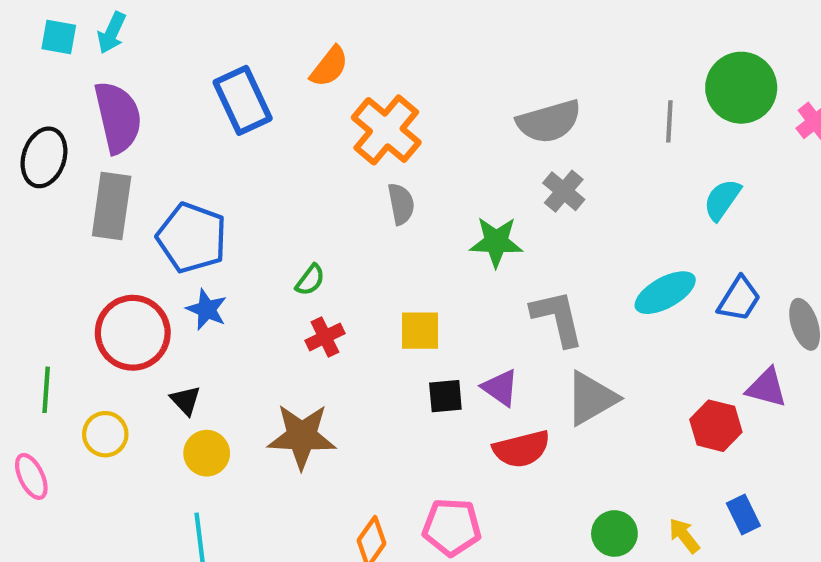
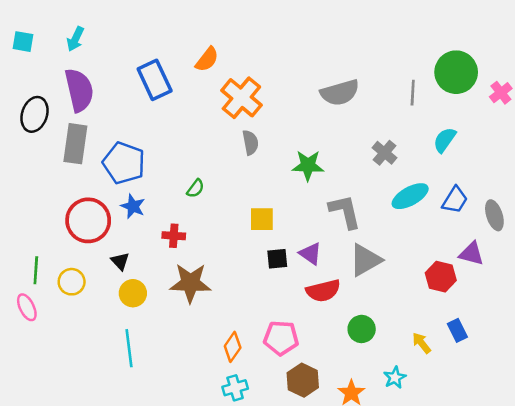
cyan square: (59, 37) -> (23, 42), moved
gray cross: (564, 191) -> (385, 153), moved
red cross: (325, 337) -> (174, 236), moved, turned 30
green line: (46, 390) -> (36, 270), moved
green circle: (614, 533) -> (362, 329), moved

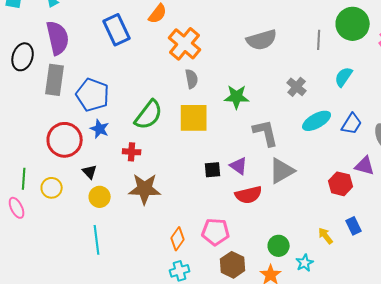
green semicircle: (195, 188) -> (149, 115), size x2.0
yellow square: (262, 219) -> (194, 118), moved, size x1.5
green circle: (362, 329) -> (279, 246), moved

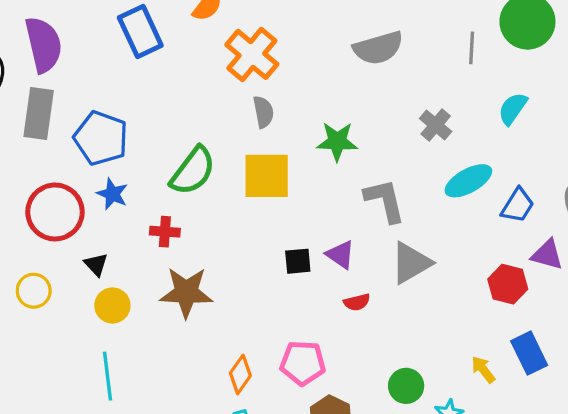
blue trapezoid: (352, 124) -> (518, 205), moved
red semicircle: (249, 195) -> (357, 302), size x0.6
blue rectangle: (354, 226) -> (529, 353), size x1.4

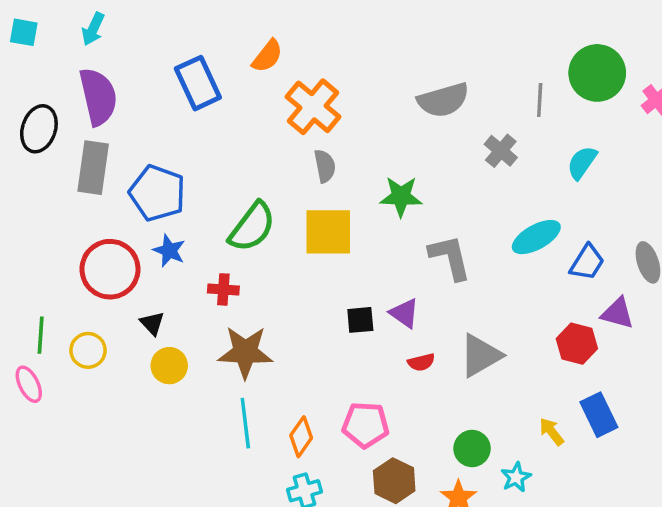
gray cross: (436, 125) -> (501, 151), moved
gray triangle: (411, 263) -> (480, 355), moved
cyan line: (107, 376) -> (245, 423), moved

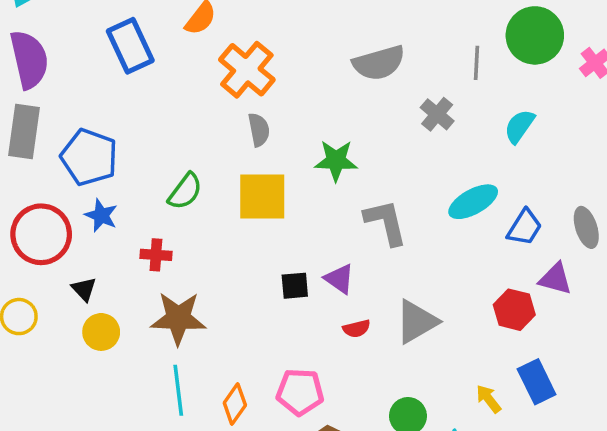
green semicircle: (252, 227) -> (185, 191), size x0.7

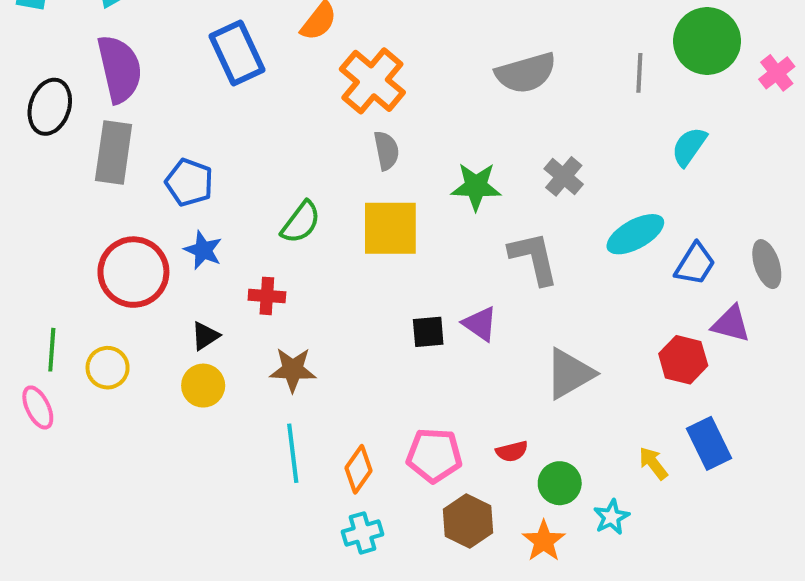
gray cross: (437, 114) -> (564, 176), moved
blue pentagon: (89, 157) -> (189, 182), size x0.7
black triangle: (84, 289) -> (205, 336), moved, turned 40
brown star: (178, 318) -> (293, 370), size x0.7
red semicircle: (357, 329) -> (512, 451), moved

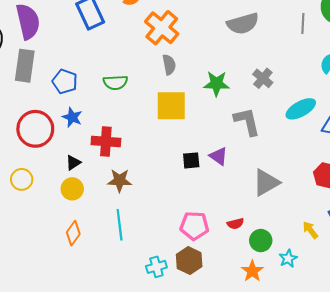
green semicircle: (301, 222) -> (115, 83), moved, turned 50
red cross: (267, 296) -> (106, 142), size x1.5
orange diamond: (359, 469) -> (73, 233), moved
brown hexagon: (468, 521) -> (189, 261), moved

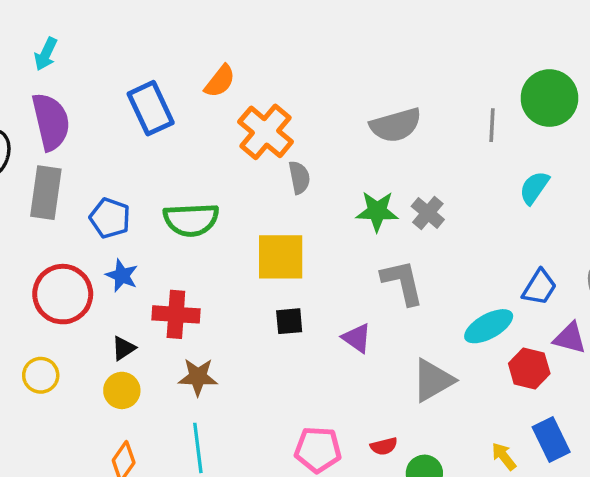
gray semicircle: (169, 65) -> (299, 177), moved
green semicircle: (115, 83) -> (191, 220), size x1.4
green star: (216, 84) -> (377, 211), moved
cyan ellipse: (301, 109) -> (489, 326), moved
black square: (191, 160) -> (289, 321), moved

